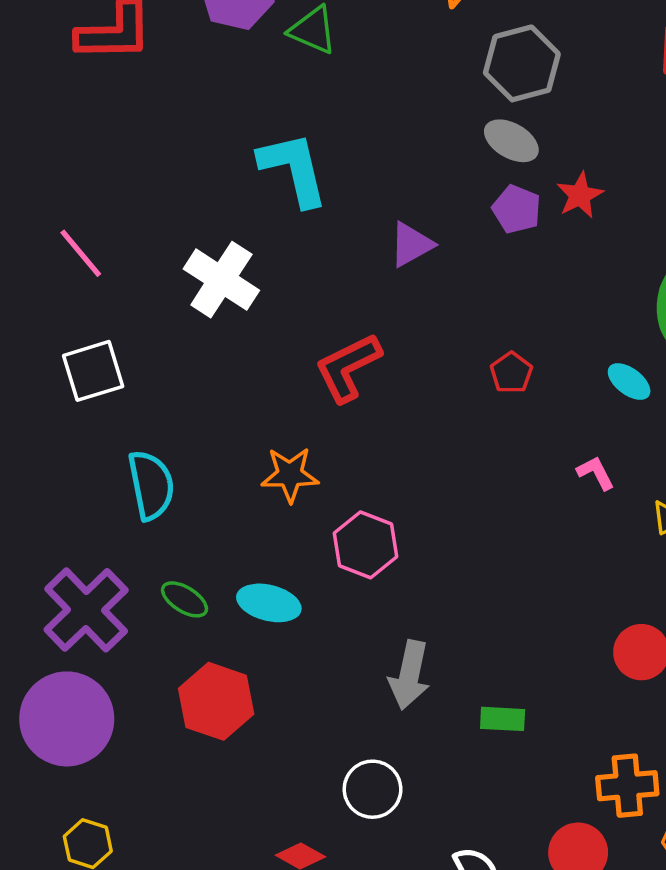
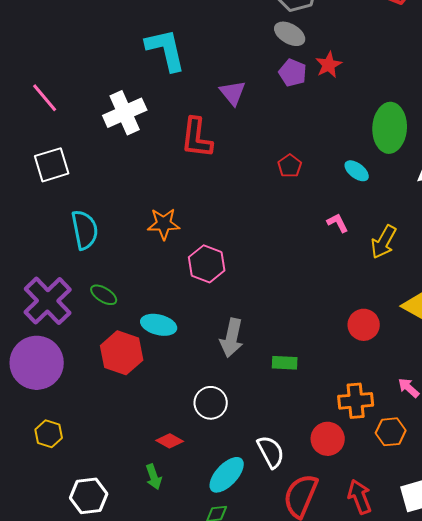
purple triangle: (411, 244) -> (233, 93), turned -40
white cross: (221, 280) -> (125, 113), turned 33
red L-shape: (348, 367) -> (197, 138), moved, turned -57
cyan ellipse: (269, 603) -> (159, 325), moved

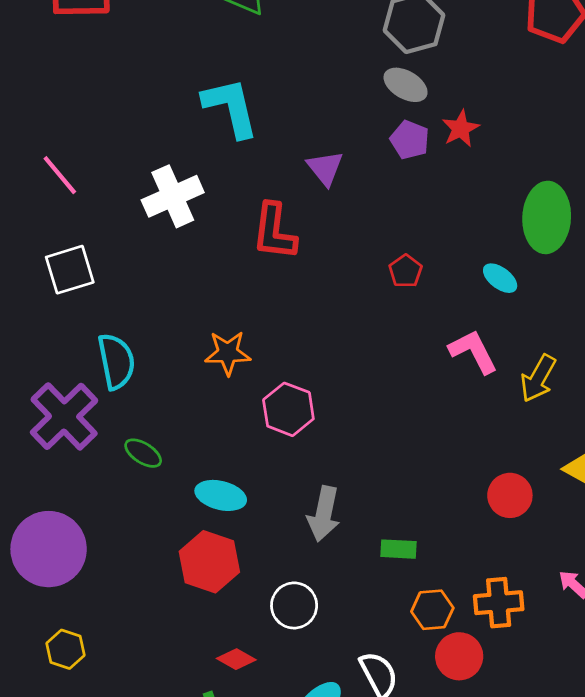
pink L-shape: (338, 223) -> (473, 352), size x1.6
purple cross: (48, 301) -> (64, 416), moved
red hexagon: (122, 353) -> (209, 562), moved
orange hexagon: (391, 432) -> (432, 610), moved

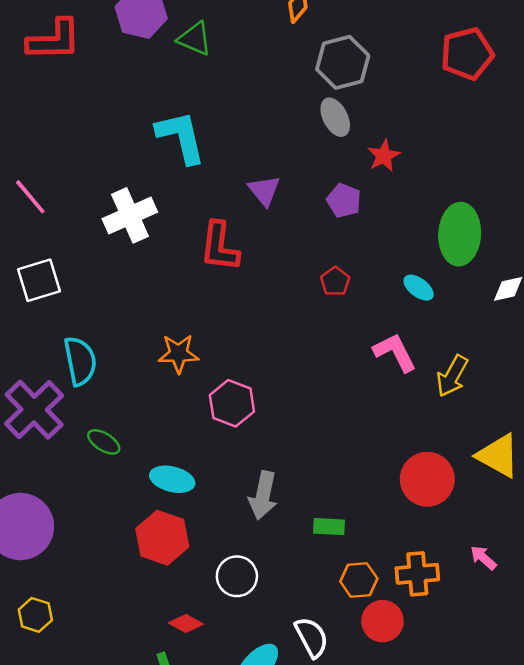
gray ellipse: (406, 85) -> (335, 117), turned 33
purple pentagon: (410, 140) -> (344, 201), moved
red circle: (510, 495) -> (427, 479), size x1.4

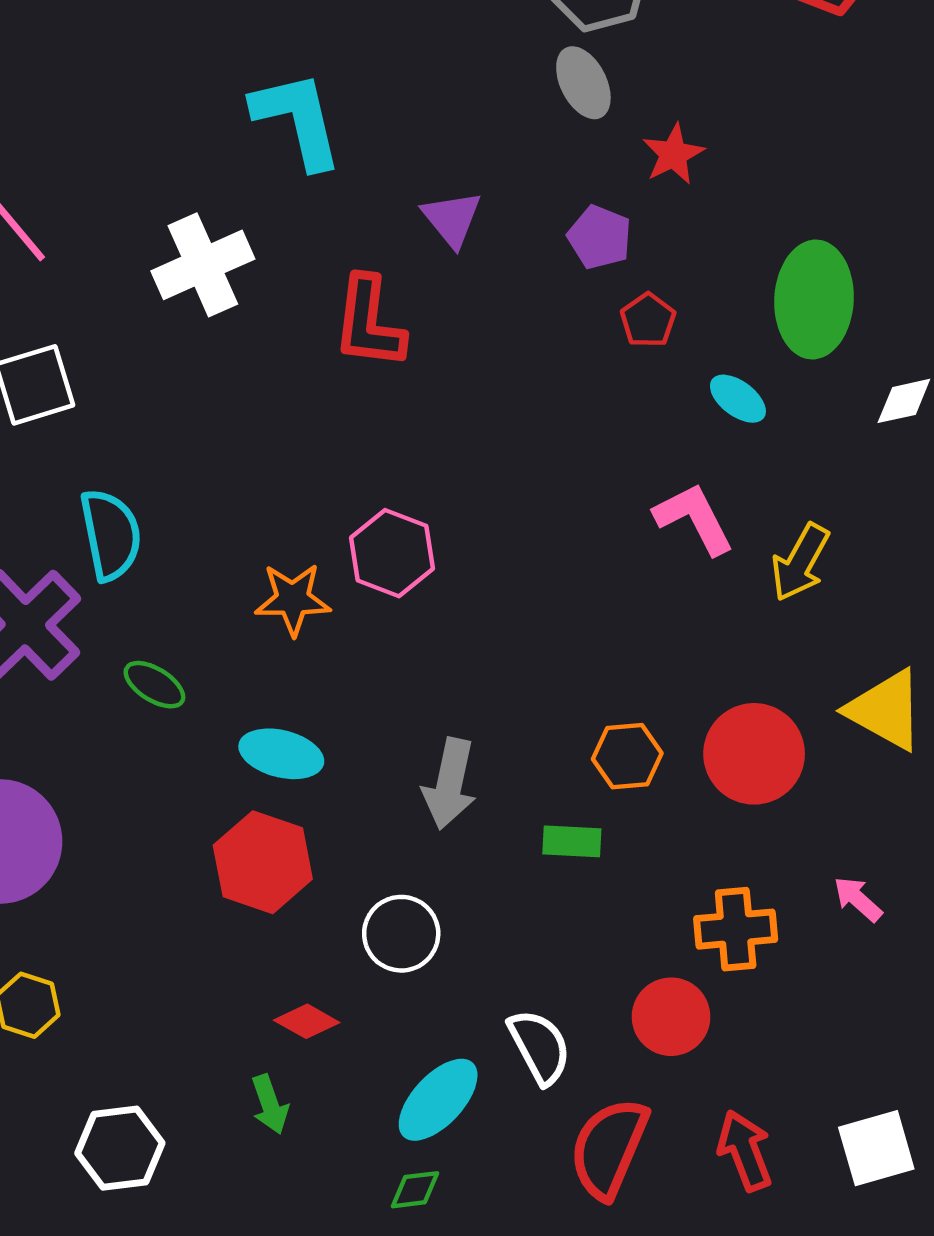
red pentagon: (335, 281) -> (648, 320), moved
orange star: (178, 354) -> (293, 599), moved
pink hexagon: (232, 403) -> (392, 553), moved
orange hexagon: (359, 580) -> (627, 756), moved

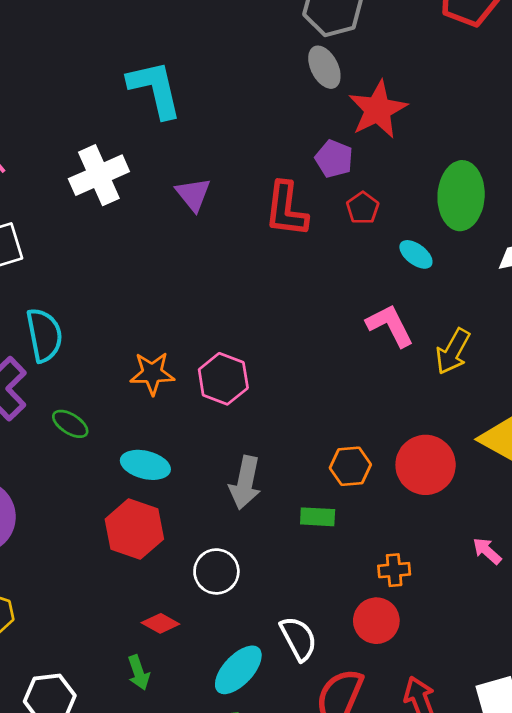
red star: (673, 154) -> (378, 110), size x1.6
purple triangle: (452, 219) -> (193, 194), moved
red L-shape: (369, 323) -> (286, 209), moved
pink hexagon: (392, 553) -> (223, 379), moved
orange cross: (736, 929) -> (394, 570), moved, size x0.7

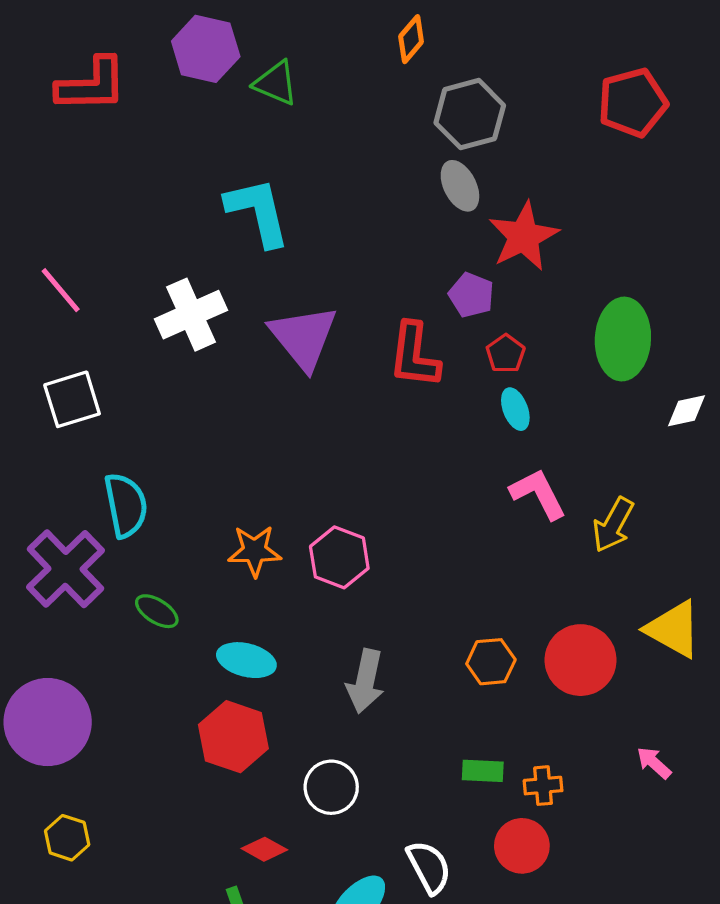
purple triangle: (193, 194) -> (303, 337), size x1.6
cyan ellipse: (416, 254) -> (515, 409), moved, turned 32
green rectangle: (318, 517) -> (483, 771), moved

